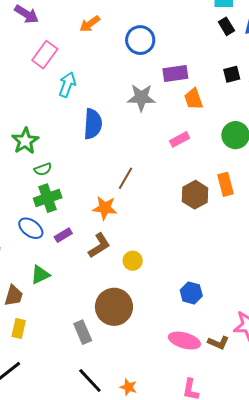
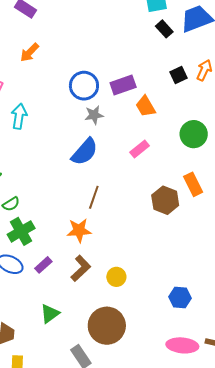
blue circle: (140, 40) -> (84, 86), moved
gray star: (141, 98) -> (94, 115), size x0.7
blue semicircle: (93, 124) -> (85, 152), moved, turned 48
green triangle: (40, 275) -> (50, 314), moved

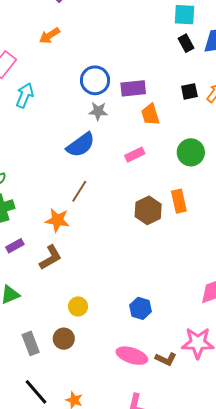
yellow circle: (116, 277) -> (78, 306), moved
brown circle: (107, 326) -> (64, 339), moved, size x0.6

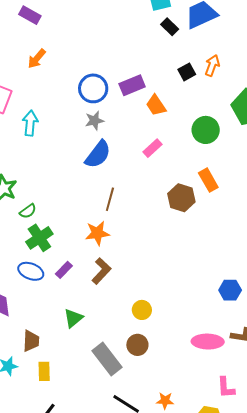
gray star: (98, 111) -> (94, 121), moved
blue hexagon: (140, 308) -> (230, 290), moved
gray rectangle: (31, 343) -> (107, 359), size x1.4

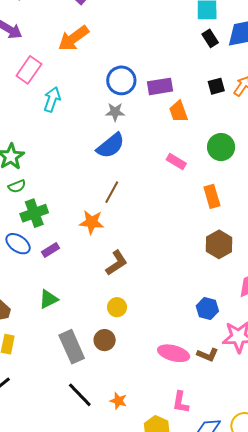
orange arrow: (37, 59) -> (73, 38), size x1.5
pink rectangle: (153, 148) -> (176, 162), moved, turned 60
brown hexagon: (181, 198) -> (219, 244), moved
green semicircle: (28, 211) -> (17, 186), moved
brown L-shape: (101, 271) -> (117, 263), moved

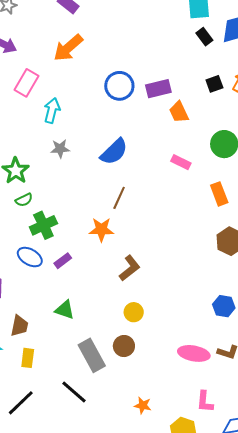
gray star: (115, 112) -> (60, 149), moved
green triangle: (48, 299) -> (65, 310), turned 50
black line: (80, 395) -> (74, 392), moved

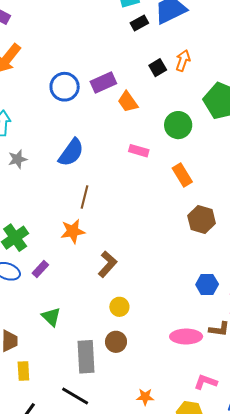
black rectangle: (204, 37) -> (139, 23), turned -72
green triangle: (65, 310) -> (51, 317), turned 35
gray rectangle: (92, 355) -> (86, 357), turned 36
pink L-shape: (205, 402) -> (206, 382), turned 115

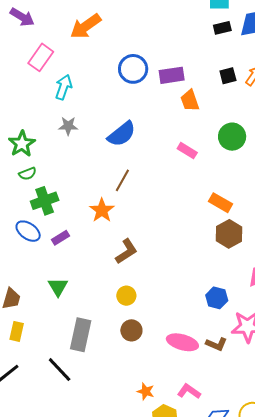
orange rectangle: (182, 175) -> (220, 203), moved, turned -45
orange star: (73, 231) -> (102, 210), turned 30
brown circle: (116, 342) -> (131, 330), moved
orange star: (145, 397) -> (146, 391), moved

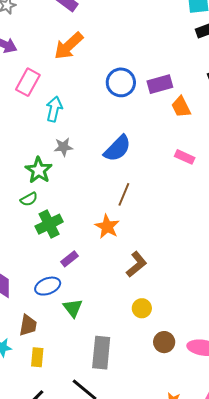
green star: (22, 144) -> (39, 170), moved
blue ellipse: (28, 231) -> (48, 286), moved, turned -50
brown circle: (131, 330) -> (164, 342), moved

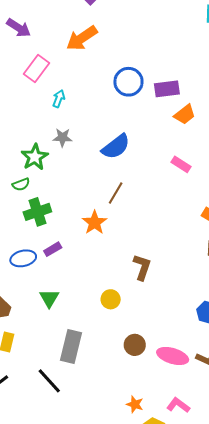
orange trapezoid: (181, 107) -> (185, 114), turned -110
cyan arrow: (54, 109) -> (59, 99), size x0.7
brown L-shape: (136, 264) -> (142, 267), moved, turned -40
blue ellipse: (48, 286) -> (23, 258), moved
yellow circle: (142, 308) -> (111, 299), moved

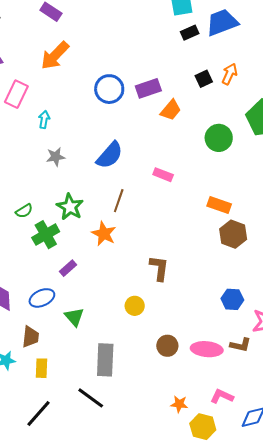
green star: (35, 157) -> (70, 207), moved
pink rectangle: (181, 164) -> (163, 175), moved
blue ellipse: (23, 258) -> (42, 298), moved

